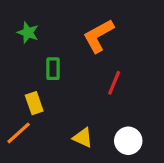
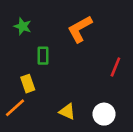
red line: (114, 83) -> (115, 67), moved

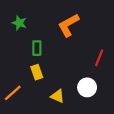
yellow rectangle: (28, 84) -> (37, 72), moved
white circle: (104, 114) -> (87, 87), moved

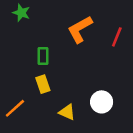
green star: (19, 23) -> (21, 13), moved
red line: (99, 58) -> (117, 37), moved

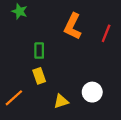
orange L-shape: (80, 29) -> (73, 26), turned -35
yellow triangle: (67, 112) -> (61, 101), turned -42

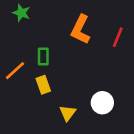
orange line: (14, 98) -> (15, 71), moved
yellow triangle: (61, 101) -> (68, 113), turned -35

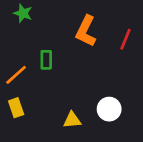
yellow rectangle: (43, 85) -> (16, 108), moved
yellow triangle: (68, 113) -> (72, 120), turned 48

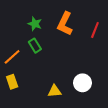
green star: (23, 13) -> (35, 24), moved
green rectangle: (46, 60) -> (35, 46), turned -32

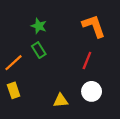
orange L-shape: (65, 24) -> (94, 26), moved, turned 135
red line: (95, 30) -> (87, 60), moved

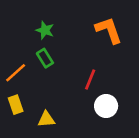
red line: (87, 60) -> (90, 79), moved
yellow triangle: (61, 101) -> (46, 119), moved

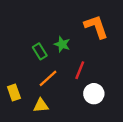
green star: (45, 30) -> (62, 44), moved
orange line: (16, 73) -> (48, 78), moved

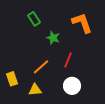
green rectangle: (40, 51) -> (34, 19), moved
white circle: (94, 94) -> (72, 86), moved

